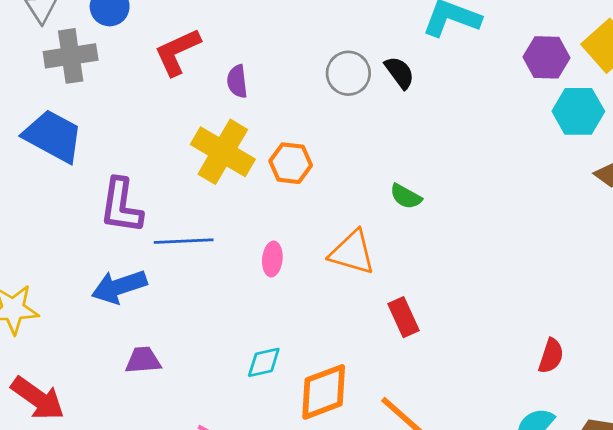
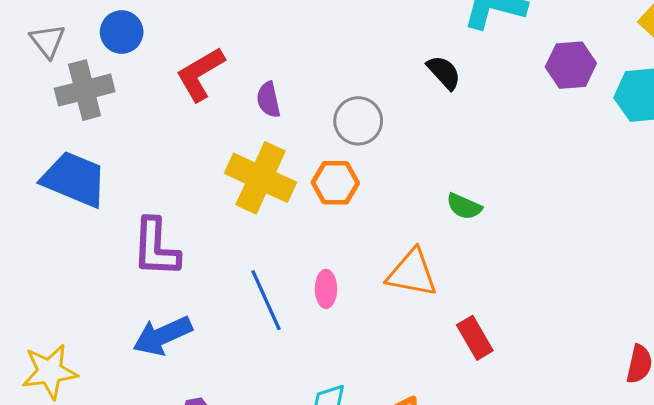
purple hexagon: (547, 57) -> (571, 65), moved
gray circle: (348, 73) -> (358, 121), moved
blue line: (184, 241) -> (266, 300), moved, turned 74

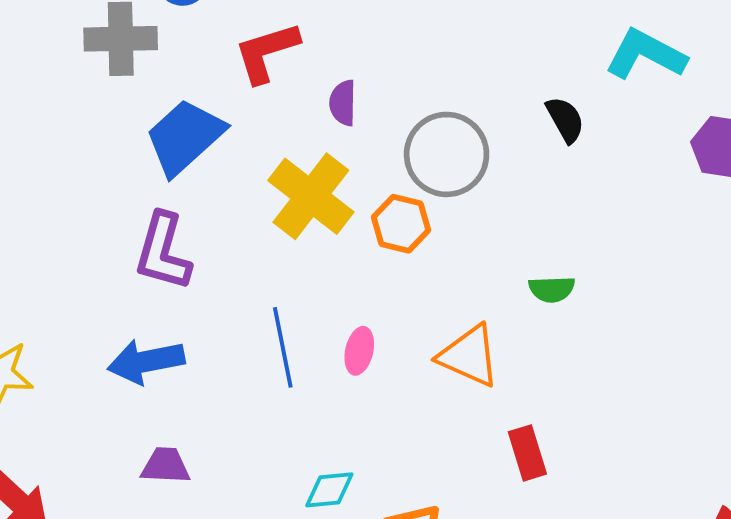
gray circle: (358, 121) -> (447, 154), size x1.4
blue trapezoid: (74, 179) -> (185, 137), moved, turned -78
green semicircle: (464, 206) -> (552, 289), turned -39

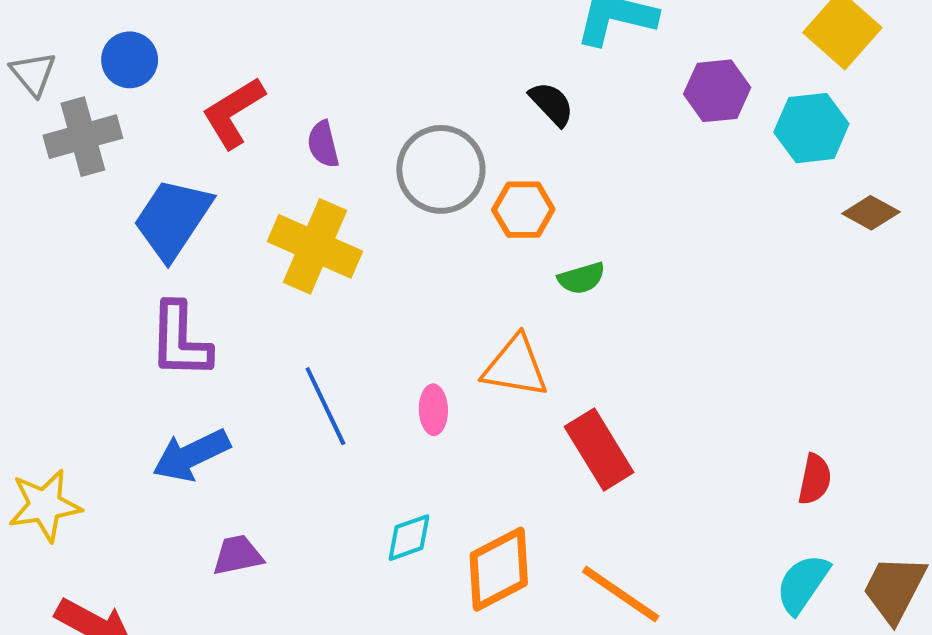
orange hexagon: (401, 224) -> (523, 210), moved
pink ellipse: (359, 351) -> (433, 410), moved
red rectangle: (527, 453) -> (599, 449), size x1.4

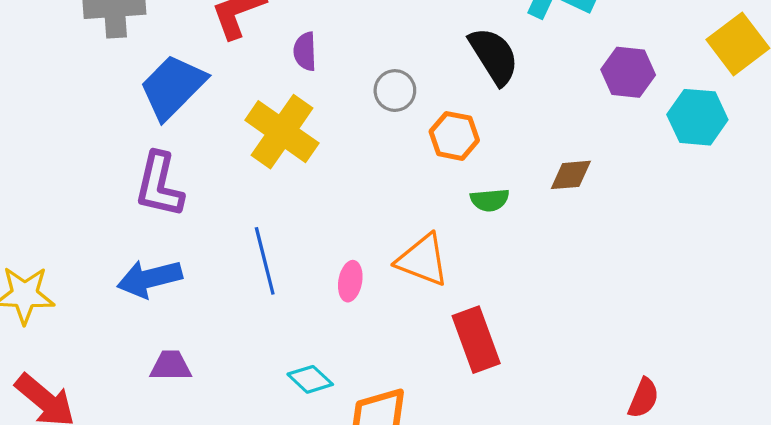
black semicircle: (552, 104) -> (494, 56), size x1.5
gray circle: (441, 169) -> (395, 91), size x0.6
brown diamond: (871, 213) -> (571, 175), moved, turned -45
cyan diamond: (409, 538) -> (310, 379), turned 51

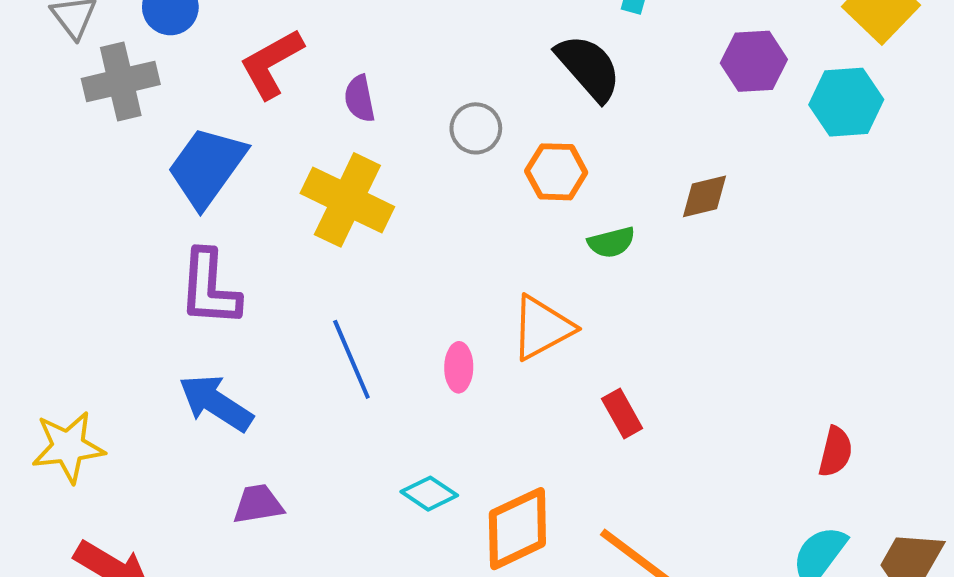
orange triangle: (423, 260) -> (542, 328), turned -40
blue arrow: (150, 278) -> (216, 403), turned 56
red rectangle: (476, 340) -> (622, 414), size x0.6

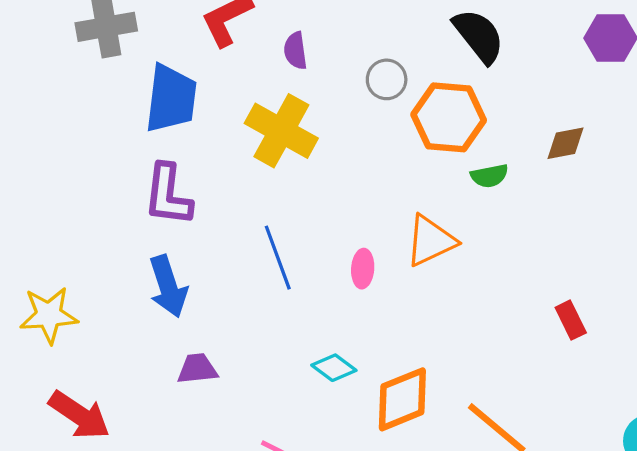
blue trapezoid: (207, 167) -> (171, 99), turned 148
orange hexagon: (556, 172) -> (449, 117), size x1.5
blue arrow: (216, 403) -> (168, 286), turned -144
red rectangle: (622, 414) -> (571, 320), moved

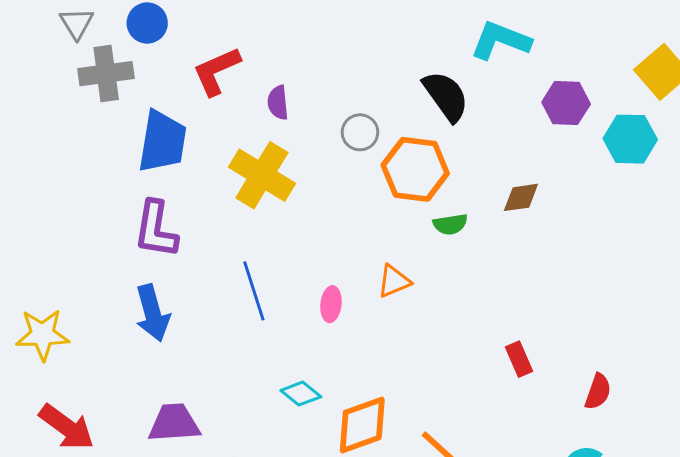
orange triangle: (431, 241) -> (394, 281), size x0.7
purple trapezoid: (197, 369) -> (174, 423), moved, size x1.4

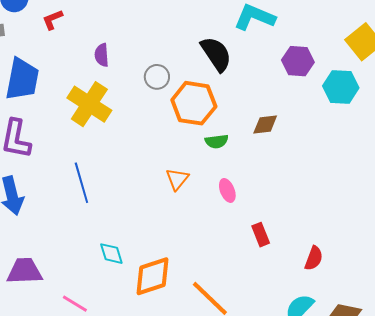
red L-shape: (216, 71) -> (53, 20), moved, size x0.6
orange triangle: (394, 281) -> (177, 179), turned -30
pink ellipse: (331, 304) -> (227, 190), moved, turned -30
cyan diamond: (301, 394) -> (111, 254), turned 32

